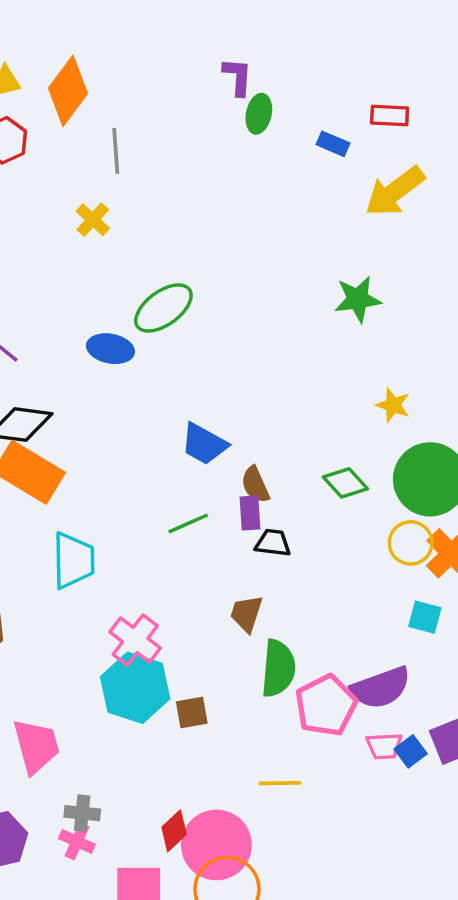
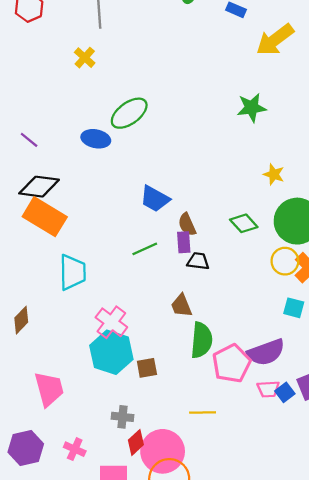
brown trapezoid: (246, 614) -> (181, 306), turned -40
gray cross: (82, 813) -> (123, 417), moved

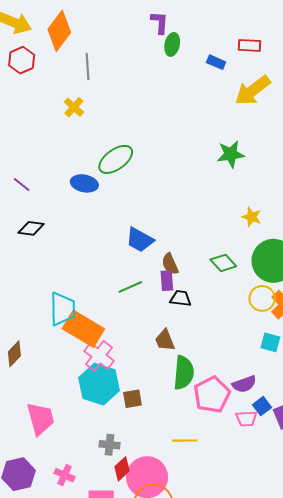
black diamond: (39, 187) -> (31, 228), size x0.7
orange rectangle: (45, 217) -> (83, 329), moved
purple semicircle: (266, 352) -> (244, 384), size x0.7
blue square: (285, 392) -> (262, 406), moved

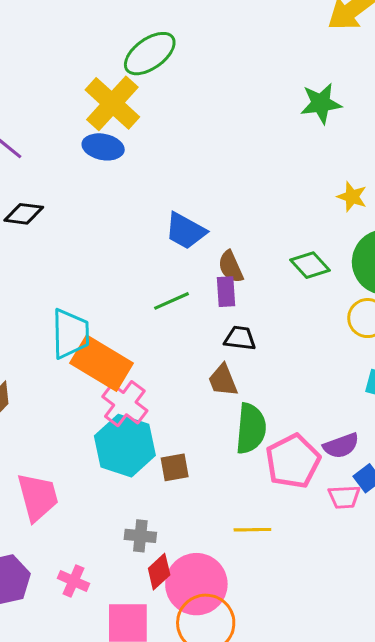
yellow cross: (74, 107) -> (112, 103), moved, size x1.8
green ellipse: (116, 159) -> (150, 54), moved
black trapezoid: (181, 298) -> (240, 338), moved

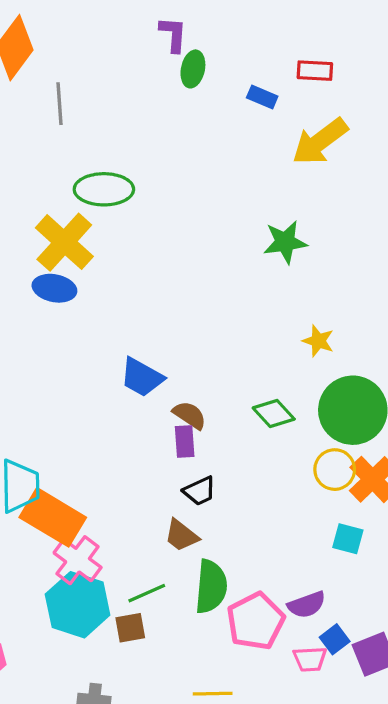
green ellipse: (150, 54) -> (104, 189), turned 36
brown semicircle: (231, 267) -> (190, 415), turned 148
green line: (172, 301) -> (147, 593), moved
black trapezoid: (240, 338) -> (200, 491), turned 148
brown trapezoid: (223, 380) -> (181, 535), turned -30

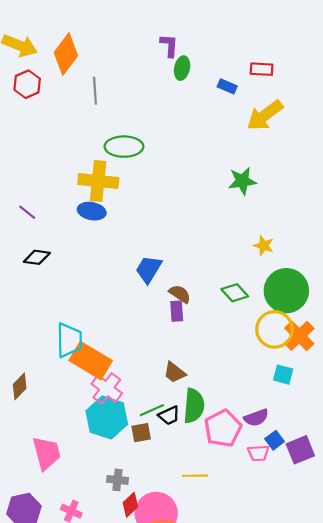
yellow cross: (64, 242) -> (98, 181), turned -36
blue trapezoid: (142, 377) -> (149, 269), turned 92
yellow circle: (335, 470) -> (275, 329), size x1.4
black trapezoid: (200, 491) -> (169, 415), moved

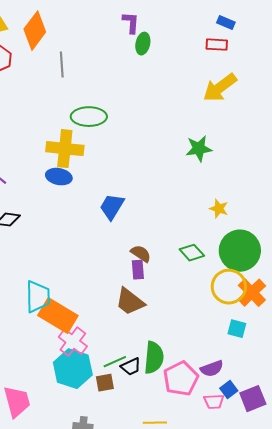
blue rectangle: (227, 86) -> (226, 23), moved
blue trapezoid: (149, 269) -> (112, 207), moved
brown trapezoid: (175, 372) -> (130, 302), moved, size x1.4

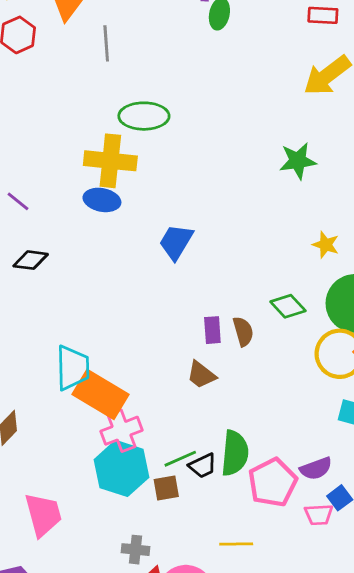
brown semicircle: (141, 254) -> (243, 331), moved, turned 40
brown trapezoid: (130, 302) -> (201, 375), size x0.7
pink cross: (73, 342) -> (122, 431), turned 32

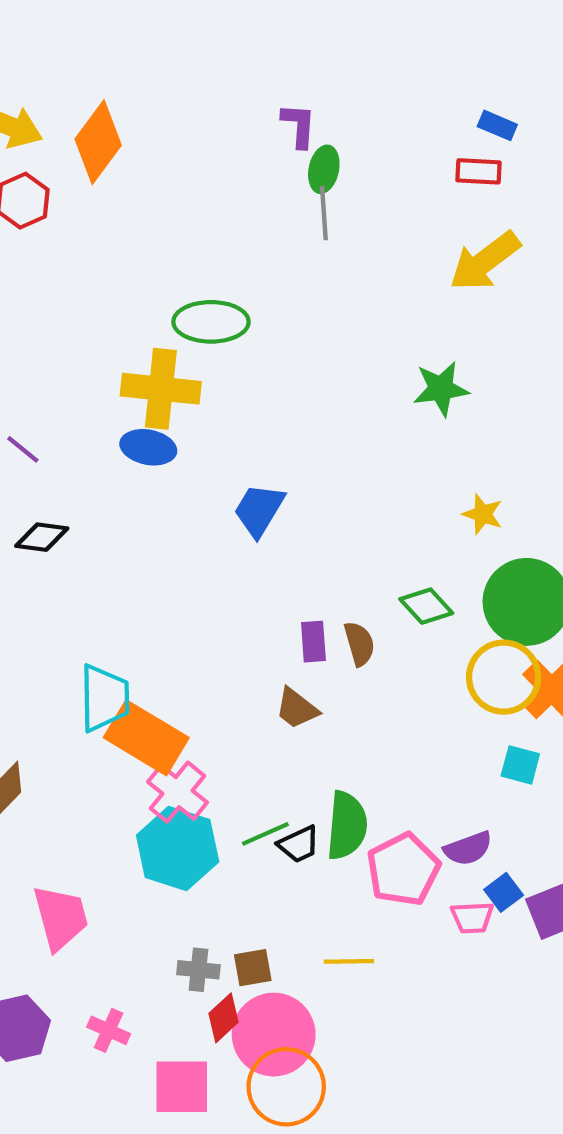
gray line: (106, 43) -> (324, 213), moved
pink cross: (122, 431) -> (178, 792), turned -30
brown square: (166, 488) -> (253, 968), moved

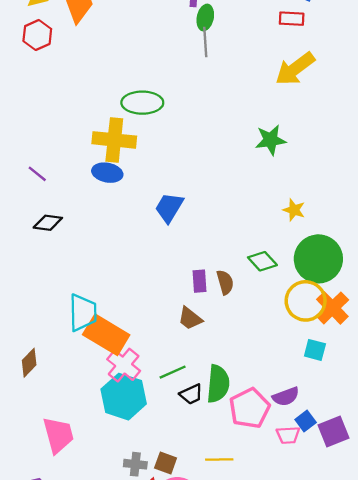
green line: (265, 834) -> (173, 372), moved
brown square: (253, 968) -> (166, 463), turned 30

